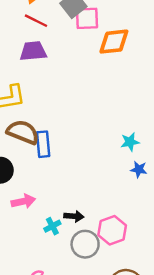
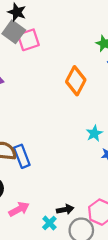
orange diamond: (114, 42) -> (76, 81), moved, turned -40

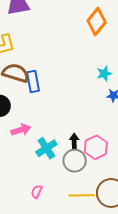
black arrow: (65, 210) -> (74, 141), moved, turned -91
cyan cross: (49, 223) -> (46, 148), size x1.5

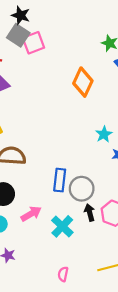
blue rectangle: (33, 82) -> (60, 180), moved, turned 30
gray circle: (75, 161) -> (82, 189), moved

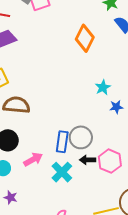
blue rectangle: (60, 180) -> (62, 142), moved
black arrow: (90, 212) -> (88, 160), turned -77

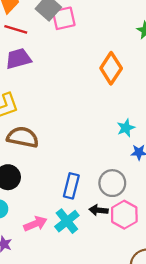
gray circle: (81, 137) -> (112, 183), moved
pink arrow: (33, 159) -> (35, 224), moved

